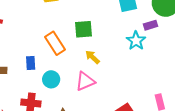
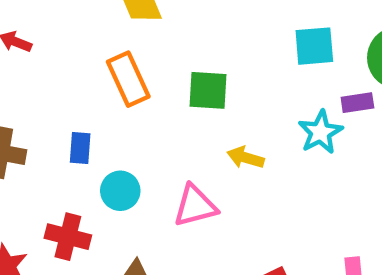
orange rectangle: (55, 43) -> (128, 79), moved
yellow arrow: (92, 57) -> (246, 158), moved, turned -35

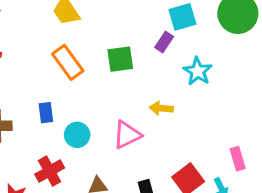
purple rectangle: (357, 103) -> (164, 42), moved, turned -36
yellow arrow: (246, 158) -> (161, 108), moved
red cross: (68, 237) -> (50, 171), turned -32

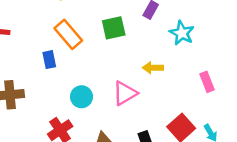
blue rectangle: (46, 113) -> (49, 60), moved
pink rectangle: (238, 159) -> (207, 82), moved

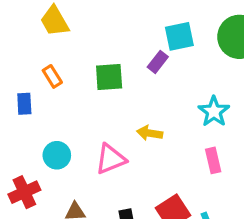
cyan star: (182, 33) -> (214, 111), moved
orange rectangle: (68, 34) -> (52, 76), size x0.6

